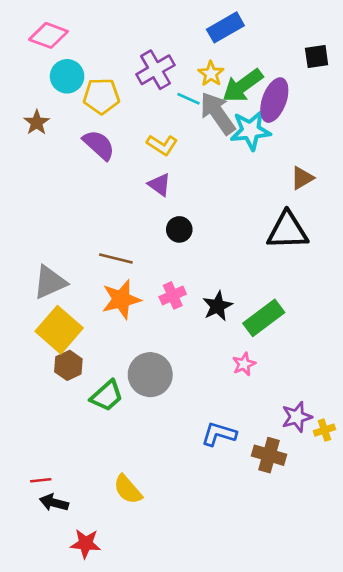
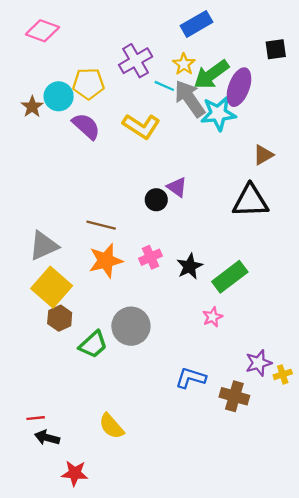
cyan circle: (67, 76) -> (59, 96), moved
yellow L-shape: (162, 145) -> (141, 126), size x1.4
purple triangle: (159, 185) -> (177, 187), moved

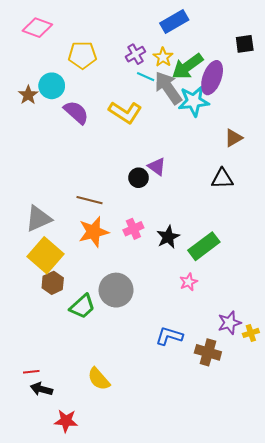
purple cross: (136, 61) -> (135, 54), moved, size x0.7
yellow pentagon: (88, 84) -> (82, 55), moved
black triangle: (250, 201) -> (222, 179), size x0.7

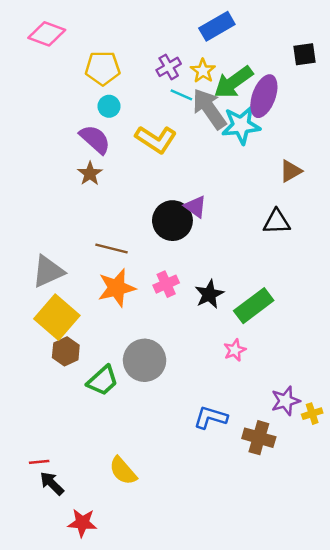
cyan circle: (52, 86) -> (109, 106), moved, size x0.7
brown star: (28, 95) -> (90, 174), moved
black circle: (139, 178) -> (172, 221), size x1.6
black arrow: (41, 389) -> (52, 483), turned 30

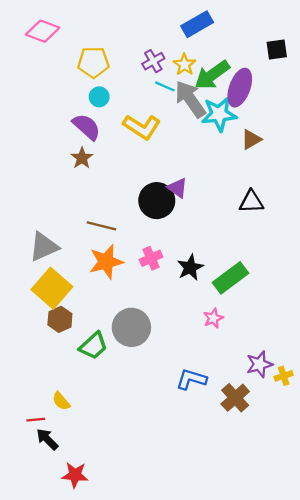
brown triangle: (291, 171) -> (251, 139), moved
brown cross: (259, 438) -> (235, 398), turned 32
yellow semicircle: (123, 471) -> (61, 401), moved, size x0.7

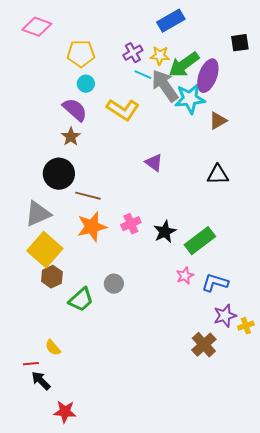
yellow star: (184, 65) -> (160, 56), turned -30
black circle: (157, 201) -> (59, 174), moved
gray circle: (131, 327) -> (114, 284), size x0.6
blue L-shape: (191, 379) -> (215, 283), moved

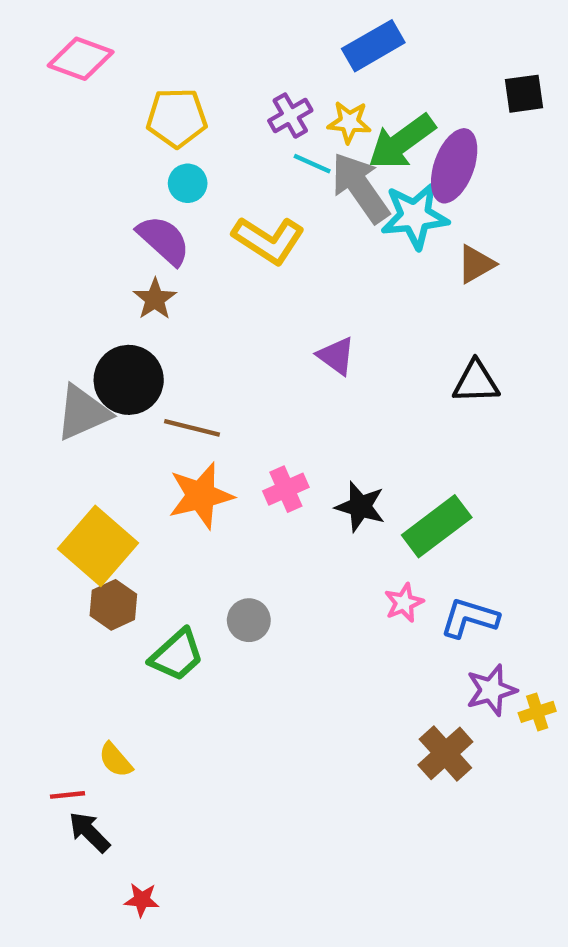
gray triangle: (38, 214) -> (83, 413), moved
black star: (165, 232) -> (360, 507), turned -30
red star: (65, 412) -> (142, 900), size x0.7

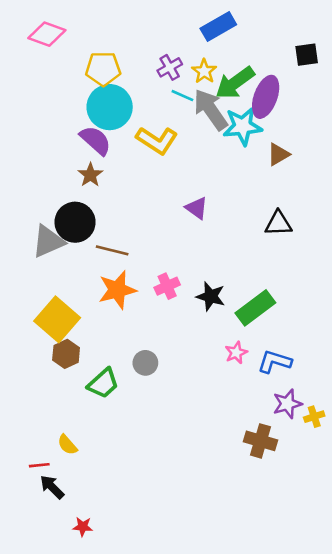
yellow star: (349, 122) -> (204, 71), turned 30
cyan circle: (188, 183) -> (110, 107), size x2.0
brown cross: (445, 753) -> (260, 441), turned -32

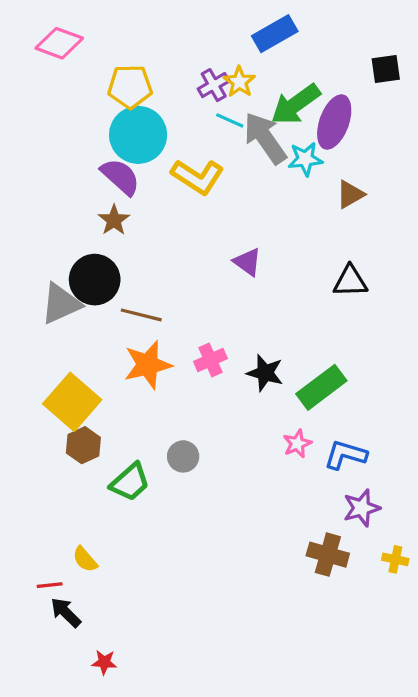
yellow star: (204, 71) -> (239, 82), moved
cyan star: (243, 126) -> (305, 159), size x0.7
yellow cross: (314, 417) -> (395, 559), moved, turned 30

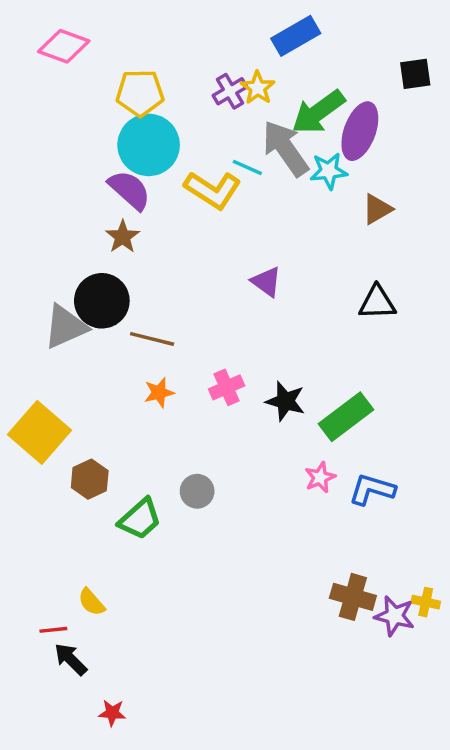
cyan line: (230, 120) -> (247, 167), moved
orange star: (148, 365) -> (159, 393), size x0.6
yellow square: (72, 402) -> (40, 432), moved
purple star: (362, 508) -> (394, 616), moved, turned 30

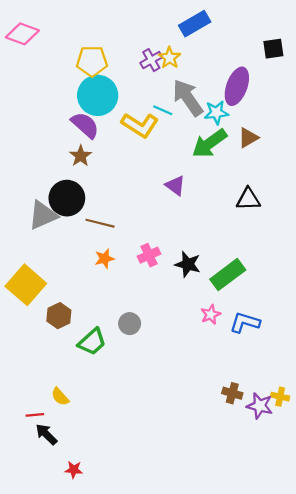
pink diamond: (64, 46) -> (22, 34), moved
green arrow: (318, 112) -> (209, 143), moved
brown cross: (353, 597) -> (232, 393), size x0.7

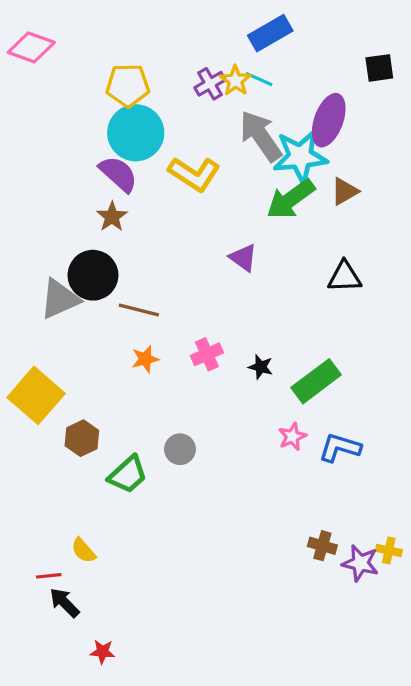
cyan line: (163, 110) -> (259, 79), moved
cyan star: (216, 113) -> (300, 157), size x1.6
black star: (188, 264) -> (261, 367), size x0.7

